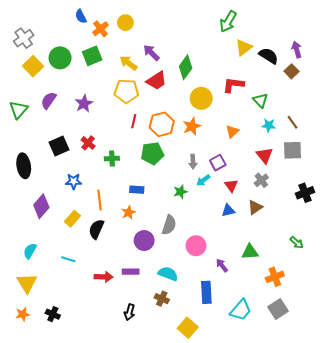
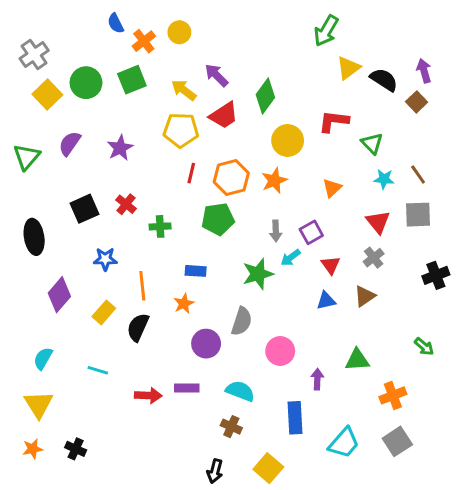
green star: (180, 192) -> (258, 274), size x1.5
purple arrow: (222, 265) -> (317, 379), turned 40
black arrow: (130, 312) -> (215, 471), moved

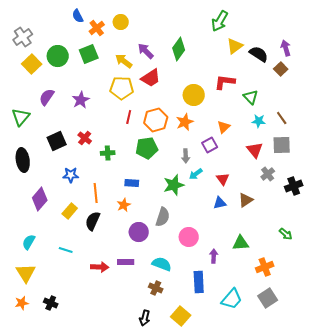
green diamond: (265, 96) -> (179, 49), moved
green triangle: (27, 157) -> (21, 117), moved
purple square: (311, 232) -> (210, 145), moved
gray cross: (374, 258) -> (268, 174), moved

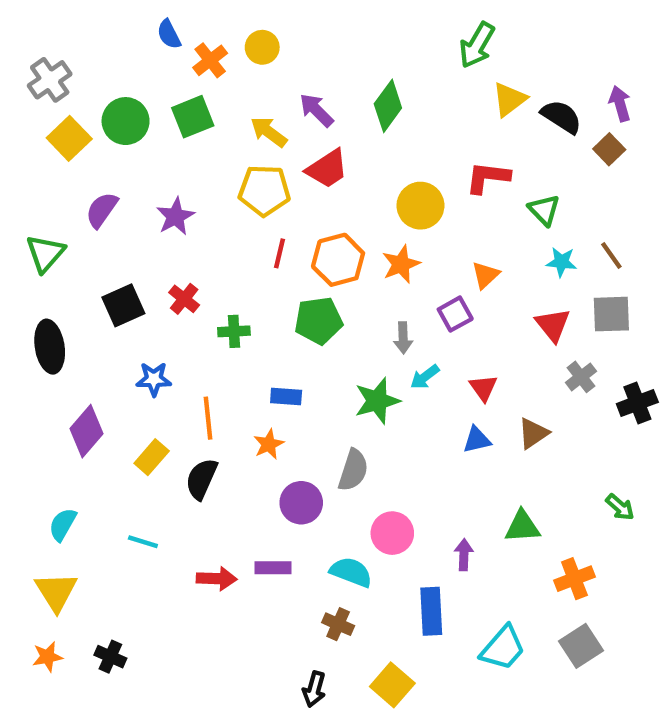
pink circle: (189, 237) -> (392, 533), moved

